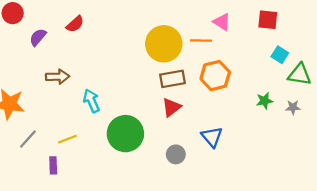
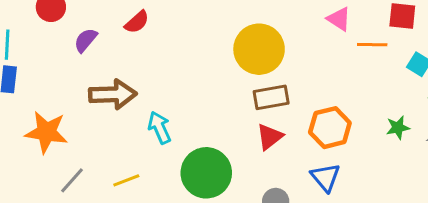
orange line: (201, 41) -> (372, 45), moved
orange hexagon: (215, 76) -> (330, 128), moved
brown arrow: (58, 77) -> (113, 94), size x1.4

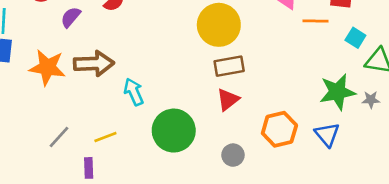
orange hexagon: (330, 128) -> (279, 129), moved
green star: (398, 128) -> (337, 92), size x1.8
orange star: (46, 132) -> (47, 67), moved
blue triangle: (325, 177) -> (327, 134), moved

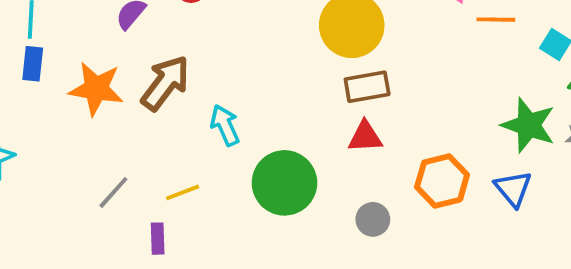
brown arrow: (94, 64) -> (165, 83), turned -51
green star: (337, 92) -> (528, 125), turned 30
red triangle: (228, 100) -> (365, 137), turned 35

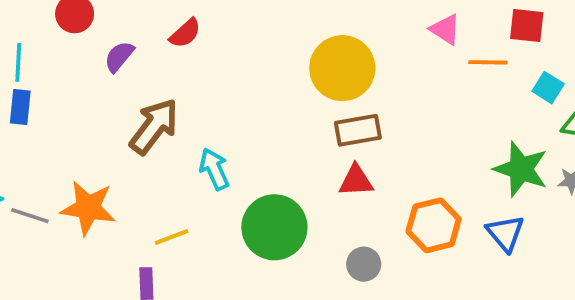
orange star: (96, 89) -> (88, 208), moved
gray line: (113, 192) -> (30, 216), moved, turned 66

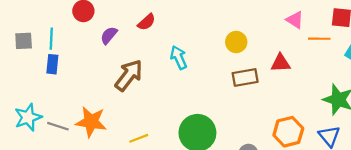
yellow circle: (342, 68) -> (236, 42), size x0.6
cyan arrow: (214, 169) -> (179, 58), moved
red triangle: (356, 181) -> (281, 63), moved

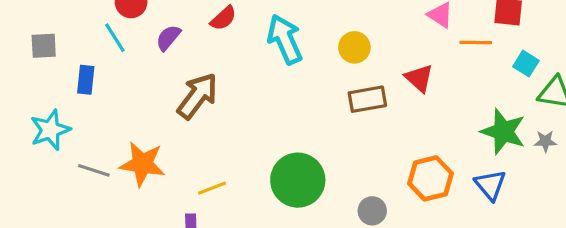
cyan line: (51, 39) -> (115, 38), moved, turned -35
cyan arrow: (179, 58) -> (285, 39), moved, size x1.4
red triangle: (281, 63) -> (419, 78), turned 45
cyan star: (28, 117) -> (50, 130), moved

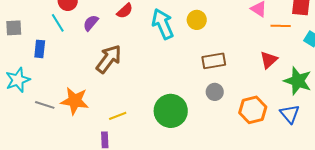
yellow circle: (354, 47) -> (197, 20), moved
red triangle: (419, 78) -> (269, 60), moved, turned 36
gray circle: (372, 211) -> (215, 92), moved

